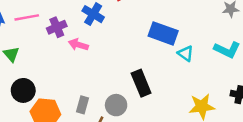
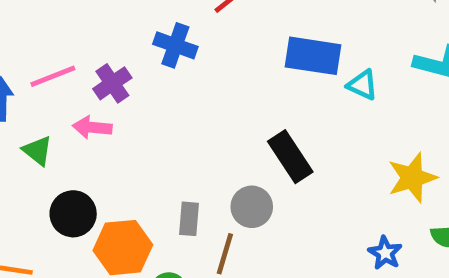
pink arrow: (78, 45) -> (92, 127), moved

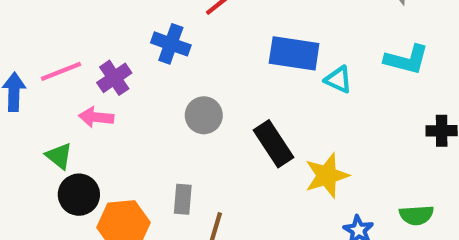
green triangle: (37, 151) -> (59, 156), moved
yellow star: (412, 178) -> (327, 176), moved
gray circle: (252, 207) -> (204, 115), moved

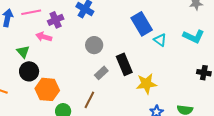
blue rectangle: (294, 53) -> (142, 24), turned 40
gray rectangle: (183, 199) -> (101, 73), moved, turned 32

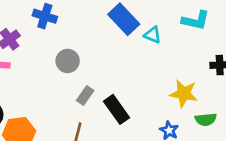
black rectangle: (124, 64) -> (117, 109), moved
yellow star: (146, 84) -> (184, 94), moved, turned 30

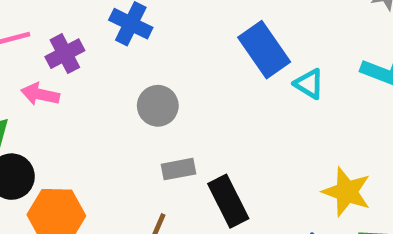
gray rectangle: (85, 95) -> (179, 169), turned 36

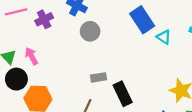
pink arrow: (40, 94) -> (32, 56), moved, turned 48
gray circle: (158, 106) -> (90, 31), moved

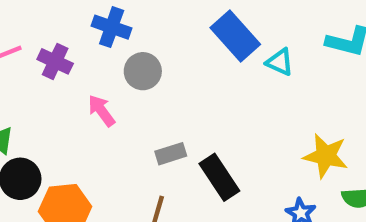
purple cross: (44, 19) -> (55, 61), turned -30
pink arrow: (32, 56) -> (102, 111), moved

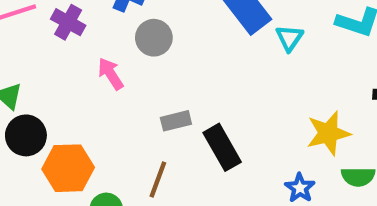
cyan triangle: (280, 62) -> (289, 38), turned 36
yellow star: (326, 156) -> (328, 133), turned -30

